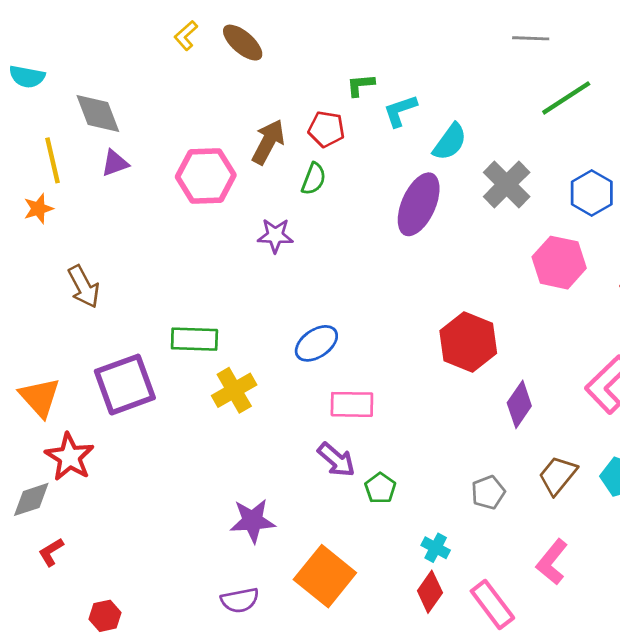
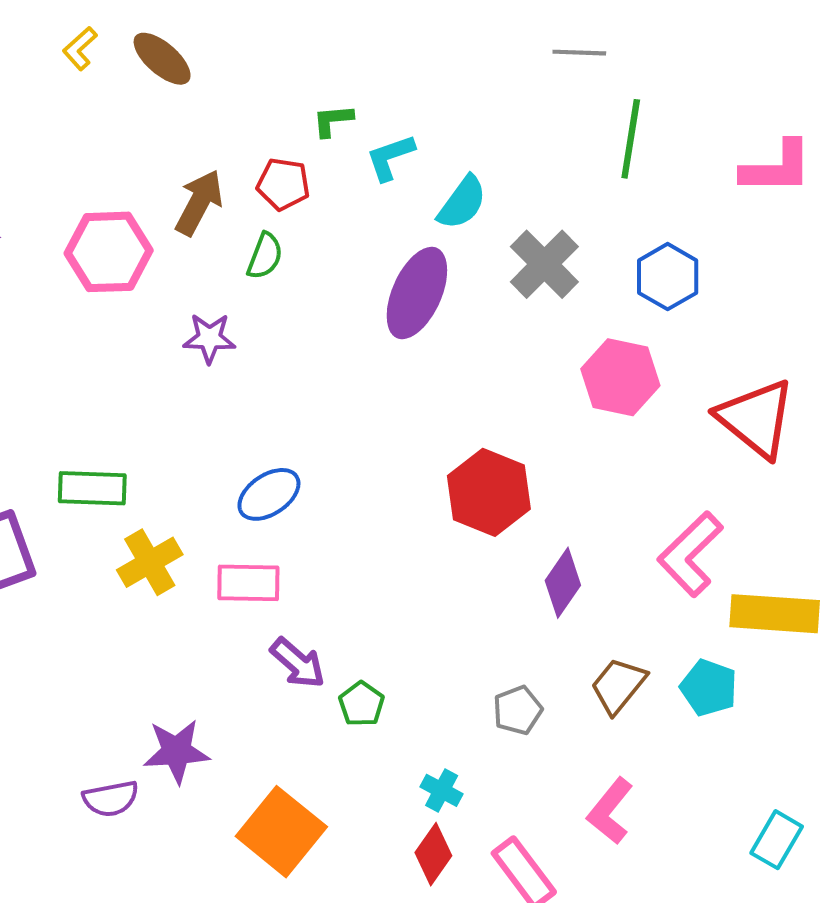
green line: (566, 98) -> (631, 139), turned -48
pink rectangle: (352, 404) -> (248, 583), moved
purple semicircle: (240, 600) -> (111, 799), moved

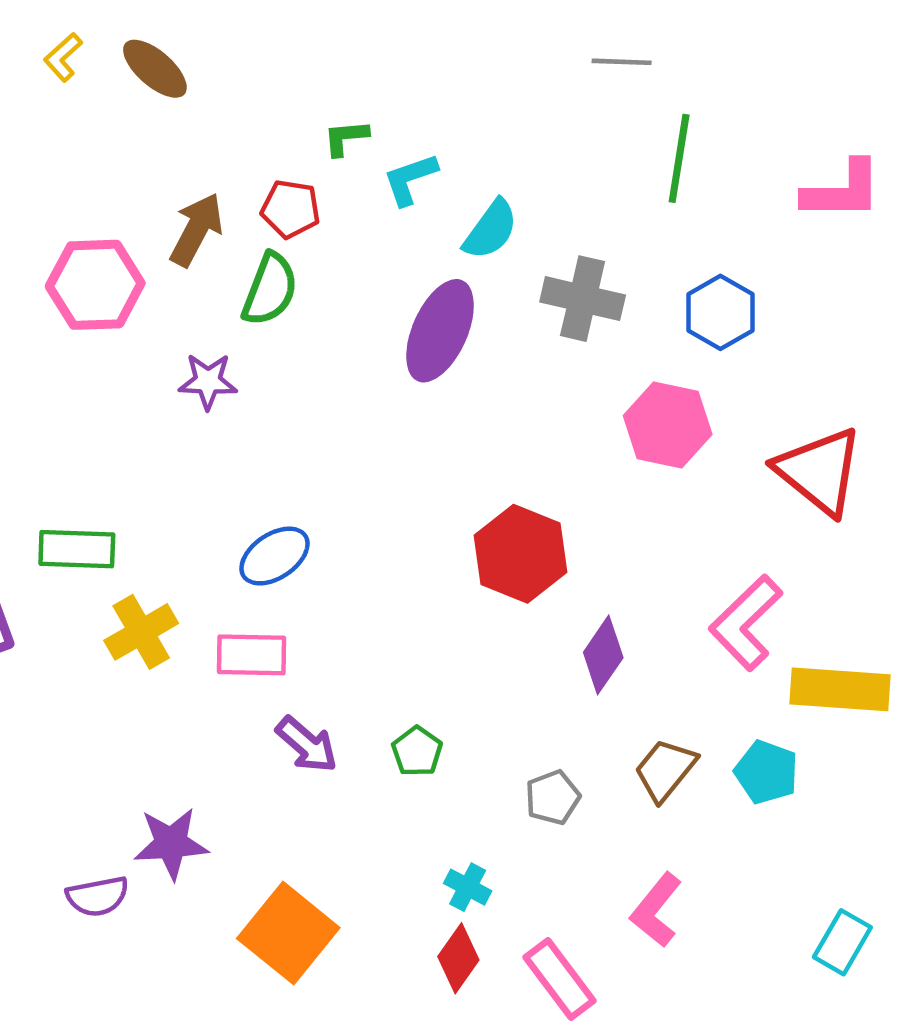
green semicircle: (265, 256) -> (270, 289), size x1.4
gray cross: (544, 264) -> (583, 299), turned -32
green pentagon: (361, 704) -> (417, 751), moved

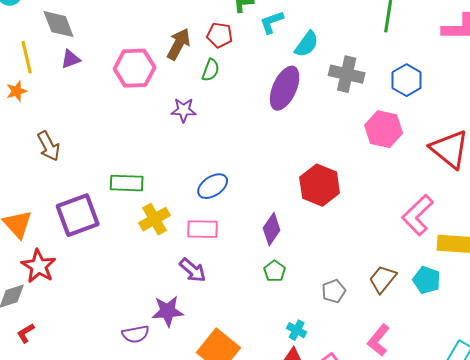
green semicircle: (270, 289) -> (211, 70), size x0.7
purple diamond: (603, 655) -> (272, 229), moved
purple arrow: (307, 745) -> (193, 270), moved

